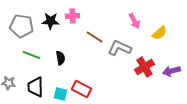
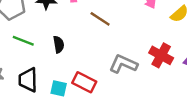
gray L-shape: (120, 48) -> (123, 64), moved
red cross: (145, 67) -> (161, 55), turned -30

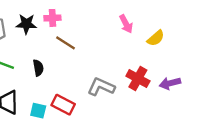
brown line: (100, 19) -> (66, 43), moved

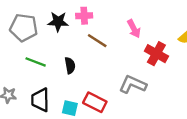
pink arrow: (126, 24) -> (134, 29), moved
red cross: (138, 79) -> (156, 54), moved

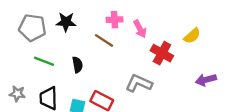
pink cross: (84, 16) -> (115, 20), moved

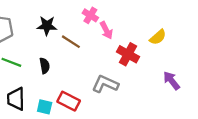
pink cross: (115, 20) -> (90, 15), moved, turned 35
black star: (66, 22) -> (47, 26), moved
purple arrow: (206, 80) -> (172, 81), turned 66

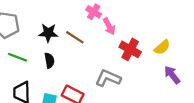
black star: (47, 26) -> (48, 33), moved
yellow semicircle: (158, 37) -> (162, 47), moved

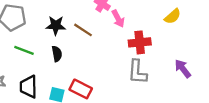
yellow semicircle: (162, 47) -> (173, 16), moved
red cross: (130, 49) -> (140, 42), turned -35
gray L-shape: (108, 78) -> (137, 72), moved, turned -110

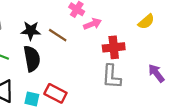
pink arrow: (118, 19) -> (92, 24), turned -84
black semicircle: (57, 54) -> (32, 59), size x1.6

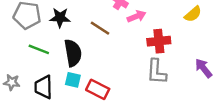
black star: (31, 31) -> (60, 18), moved
cyan square: (32, 99) -> (73, 80), moved

